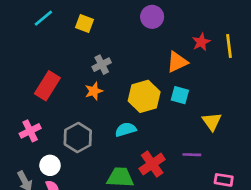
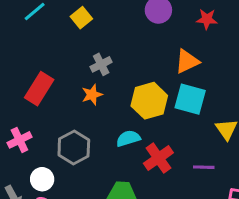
yellow square: (84, 23) -> (81, 18), turned 30
red star: (201, 42) -> (207, 19), moved, turned 30
cyan square: (180, 95) -> (190, 99), size x1.5
red cross: (152, 164) -> (158, 158), moved

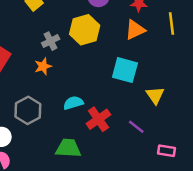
orange triangle: (187, 61) -> (135, 30), moved
yellow hexagon: (149, 101) -> (85, 30), moved
purple line: (204, 167) -> (136, 127), turned 36

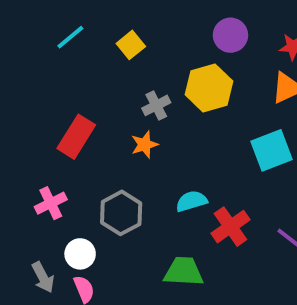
cyan square: (125, 70) -> (271, 150), turned -36

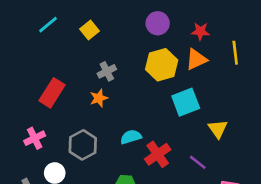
yellow hexagon: (209, 88) -> (162, 65), moved

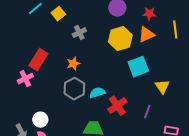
yellow square: (89, 30) -> (58, 14), moved
gray cross: (107, 71) -> (79, 33), moved
pink cross: (35, 138) -> (25, 79), moved
gray hexagon: (83, 145) -> (74, 89), moved
purple line: (198, 162) -> (147, 112), turned 72

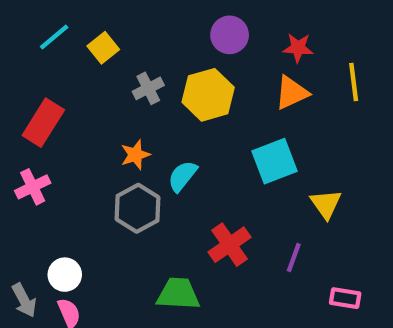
yellow hexagon: (120, 39) -> (208, 95), moved
red rectangle: (38, 60) -> (43, 123), moved
cyan semicircle: (97, 93) -> (182, 176), moved, turned -35

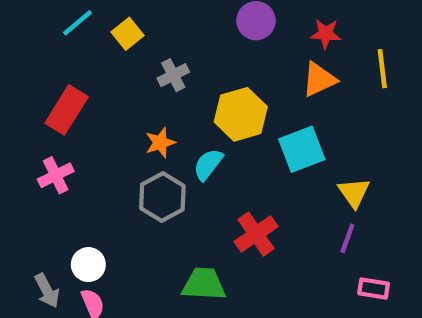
yellow hexagon: (208, 95) -> (241, 114), moved
purple line: (294, 257) -> (347, 238), moved

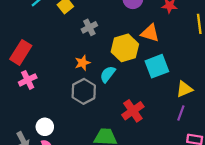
orange triangle: (319, 79) -> (150, 33), moved, turned 42
red rectangle: (67, 110) -> (21, 52), moved
yellow triangle: (354, 193) -> (184, 89), turned 42

